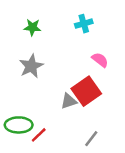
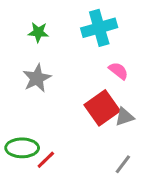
cyan cross: (84, 24) -> (99, 28), size x1.6
gray triangle: (69, 101) -> (124, 117), moved
gray line: (91, 139) -> (123, 164), moved

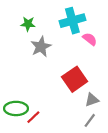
pink semicircle: (118, 71) -> (90, 39), moved
gray star: (37, 78) -> (41, 47), moved
gray triangle: (124, 117) -> (92, 100), moved

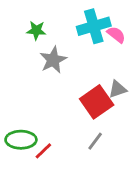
pink semicircle: (90, 39) -> (116, 35), moved
gray triangle: (92, 100) -> (118, 89), moved
gray line: (90, 120) -> (95, 141), moved

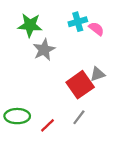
cyan cross: (94, 26) -> (78, 22), size x0.7
green star: (36, 30) -> (30, 25), size x1.5
red line: (43, 151) -> (47, 125), moved

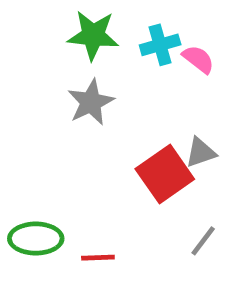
green star: (30, 25) -> (93, 35), moved
gray line: (79, 117) -> (203, 241), moved
red line: (47, 125) -> (98, 258), turned 42

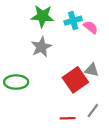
gray triangle: (201, 152) -> (92, 70), turned 32
green ellipse: (36, 239) -> (16, 82), moved
red line: (98, 258) -> (68, 118), moved

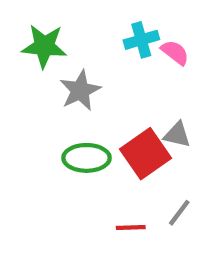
green star: (42, 16) -> (44, 46), moved
green ellipse: (16, 82) -> (86, 158), moved

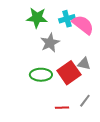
green star: (44, 46) -> (37, 18), moved
pink semicircle: (175, 52) -> (83, 25), size x1.6
gray star: (80, 90) -> (50, 43), moved

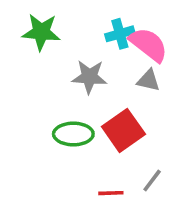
green star: (37, 18) -> (41, 32), moved
gray star: (50, 43) -> (89, 77), turned 30
gray triangle: (84, 64) -> (148, 80), moved

